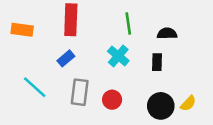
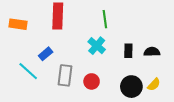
black semicircle: (167, 33) -> (152, 52), moved
blue rectangle: (66, 58) -> (46, 54), moved

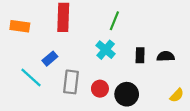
green line: (105, 19) -> (114, 21), turned 30
yellow semicircle: (154, 84) -> (177, 95), moved
black circle: (131, 87) -> (127, 94), moved

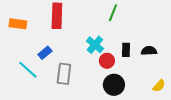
green line: (114, 21) -> (113, 13), moved
red circle: (100, 89) -> (107, 61), moved

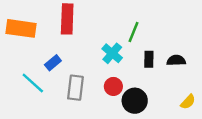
green line: (113, 13) -> (134, 32), moved
orange rectangle: (18, 24) -> (21, 28), size x1.4
red circle: (107, 61) -> (113, 86), moved

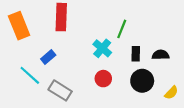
orange rectangle: (21, 28) -> (19, 26), turned 60
gray rectangle: (75, 88) -> (60, 90), moved, turned -65
black circle: (135, 101) -> (142, 81), moved

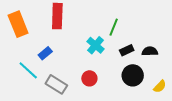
black rectangle: (136, 54) -> (127, 50), turned 64
red circle: (103, 79) -> (89, 78), moved

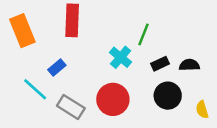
red circle: (89, 78) -> (113, 99), size x1.6
yellow semicircle: (160, 86) -> (202, 110), turned 120

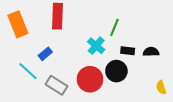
black rectangle: (160, 64) -> (128, 51), turned 32
black circle: (168, 96) -> (116, 71), moved

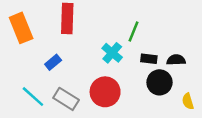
cyan line: (28, 71) -> (33, 97), moved
black circle: (116, 71) -> (160, 82), moved

